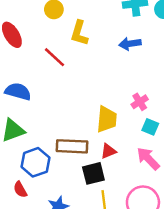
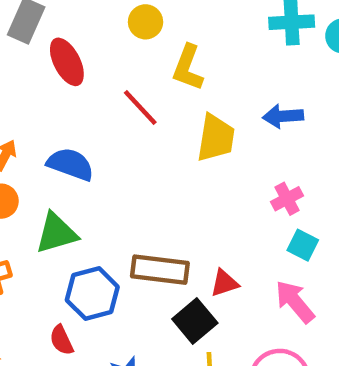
blue arrow: (130, 44) -> (283, 116), moved
yellow trapezoid: (107, 119) -> (216, 138), moved
black square: (93, 173) -> (195, 321), turned -30

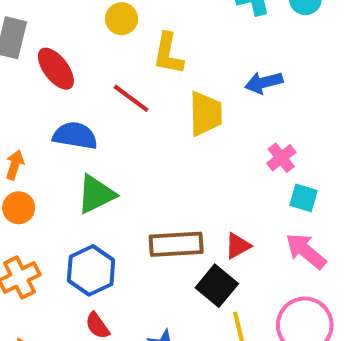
blue semicircle: (70, 164) -> (75, 136), moved
green triangle: (56, 233) -> (96, 194), moved
blue hexagon: (92, 293) -> (91, 270), moved

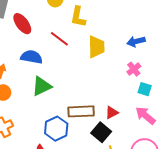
blue arrow: (264, 83) -> (136, 41), moved
blue hexagon: (91, 270) -> (56, 129), moved

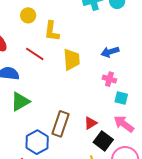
pink cross: (134, 69) -> (109, 79), turned -32
brown rectangle: (81, 111) -> (60, 124), turned -65
black square: (101, 132) -> (103, 141), moved

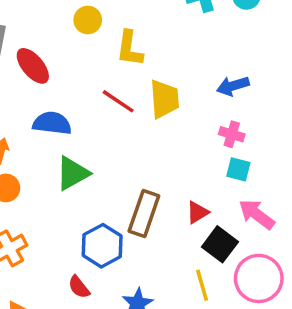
red line: (35, 54) -> (118, 101), moved
cyan square: (121, 98) -> (238, 169), moved

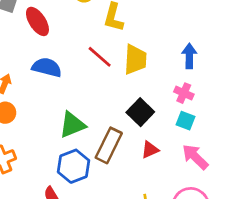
blue arrow: (233, 86) -> (189, 56), turned 100
green triangle: (73, 173) -> (72, 125), moved
black square: (220, 244) -> (140, 112), moved

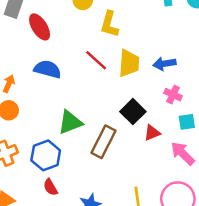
blue arrow: (189, 56) -> (164, 64), moved, turned -100
cyan square: (186, 121) -> (187, 122), moved, turned -30
red triangle: (150, 150) -> (152, 133), moved
blue hexagon: (74, 166) -> (46, 155), moved

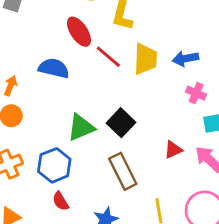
red ellipse: (40, 27) -> (79, 32), moved
black square: (133, 112) -> (121, 123), moved
red triangle: (152, 133) -> (173, 150), moved
brown rectangle: (103, 142) -> (123, 171), moved, turned -52

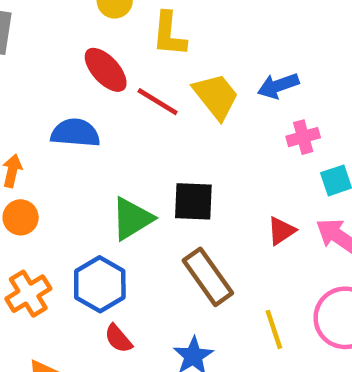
yellow trapezoid: (145, 59) -> (216, 96), turned -32
pink cross: (196, 93) -> (303, 137), turned -30
black square: (121, 123) -> (193, 201), turned -32

